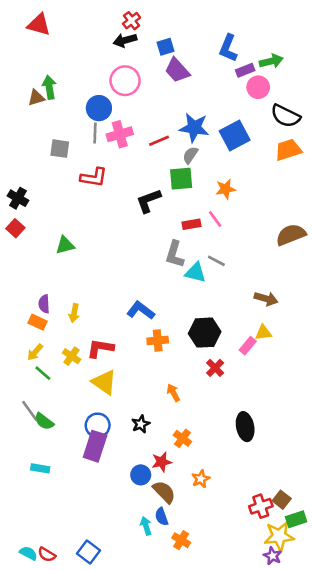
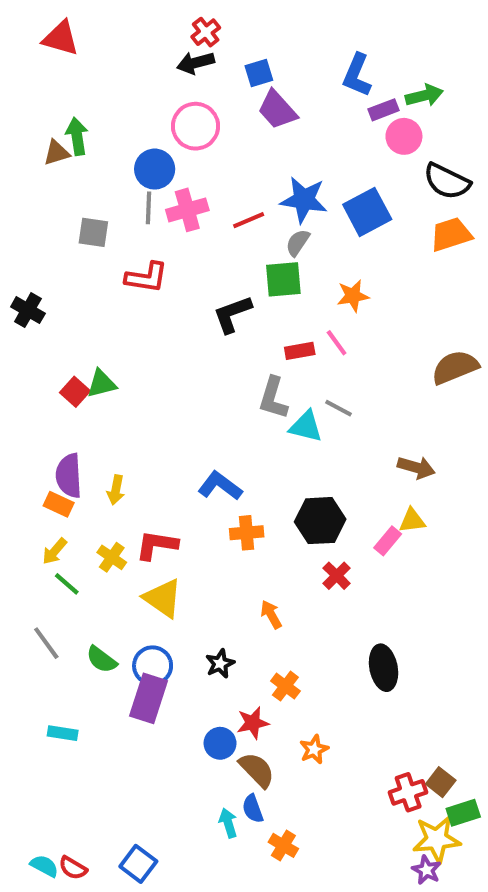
red square: (15, 228) -> (75, 392), moved
purple semicircle: (44, 304) -> (69, 476), size x1.5
green semicircle: (44, 421) -> (102, 660), moved

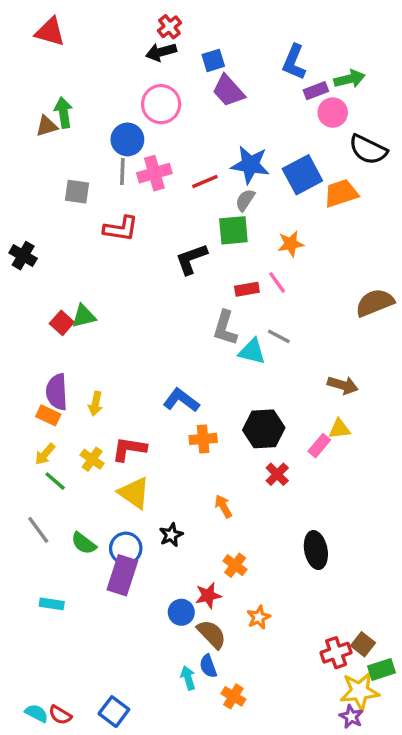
orange trapezoid: (451, 234) -> (341, 193), moved
black star: (220, 664) -> (171, 535), moved

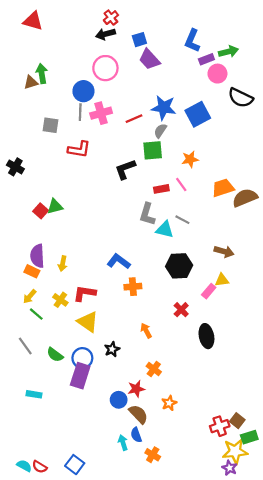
orange trapezoid: (341, 193) -> (223, 188), moved
black hexagon: (264, 429) -> (179, 266), moved
black ellipse: (316, 550) -> (206, 336), moved

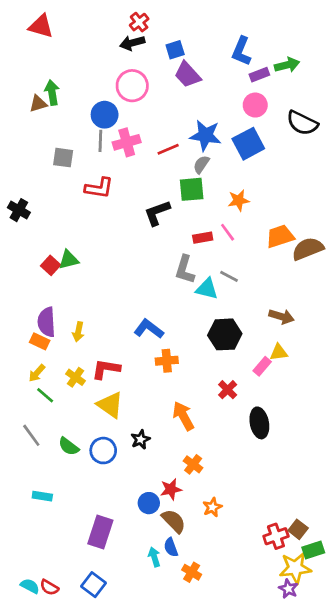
pink circle: (217, 74) -> (255, 105), moved
orange arrow: (146, 331) -> (183, 416), size x1.5
purple rectangle: (80, 376) -> (100, 532), moved

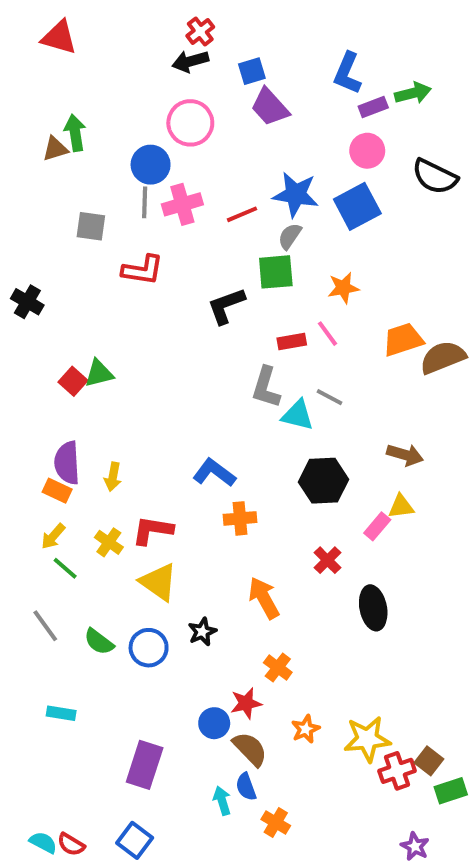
yellow star: (295, 568) -> (367, 739), moved

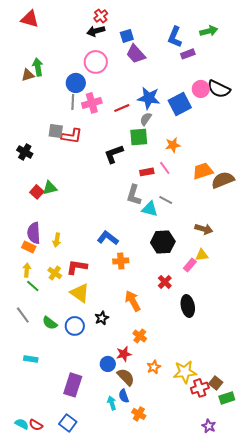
green arrow: (413, 93) -> (209, 31), moved
pink circle: (367, 151) -> (201, 89), moved
gray square: (91, 226) -> (56, 131), moved
black cross: (27, 302) -> (25, 152), moved
yellow arrow: (53, 536) -> (27, 270), turned 144

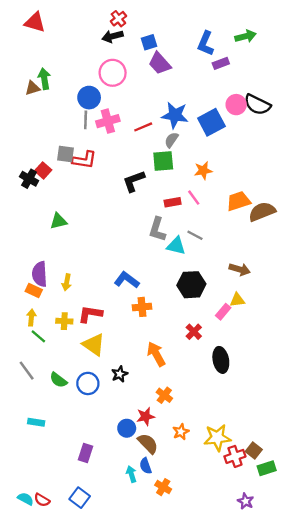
red square: (37, 192) -> (43, 170), moved
yellow cross: (55, 273) -> (64, 321), turned -32
purple rectangle: (73, 385) -> (86, 453), size x0.7

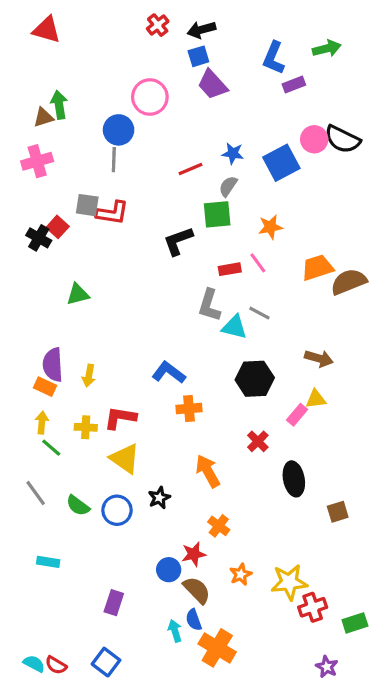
black arrow: (113, 36) -> (202, 30), moved
blue star: (175, 115) -> (233, 153), size x0.6
pink cross: (108, 121) -> (37, 161), moved
brown square: (254, 451) -> (338, 512), moved, turned 35
orange cross: (163, 487) -> (217, 648), size x1.6

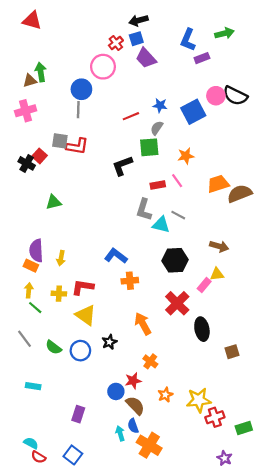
red cross: (158, 25) -> (116, 43), moved
red cross: (258, 441) -> (177, 303), size x1.6
cyan semicircle: (34, 664) -> (31, 443), moved

